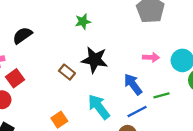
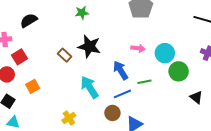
orange square: (59, 120) -> (33, 86), moved

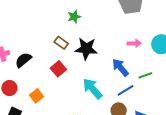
black semicircle: (29, 20) -> (23, 60), moved
brown rectangle: (65, 55) -> (61, 43), moved
red square: (19, 57) -> (58, 69), moved

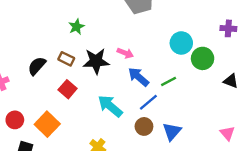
pink arrow: (134, 43) -> (125, 53), moved, turned 32
black semicircle: (23, 60) -> (37, 66), moved
orange square: (37, 96) -> (47, 124), size x1.5

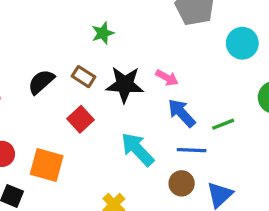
cyan circle: (181, 43) -> (242, 43), moved
blue line: (148, 102) -> (192, 150), turned 36
orange square: (47, 124) -> (47, 165), turned -35

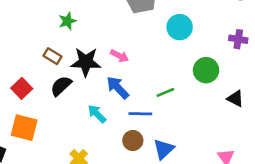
black semicircle: (41, 82) -> (61, 86), moved
blue arrow: (182, 113) -> (118, 88), moved
red square: (81, 119) -> (22, 88), moved
cyan arrow: (138, 149) -> (97, 114), size x0.7

